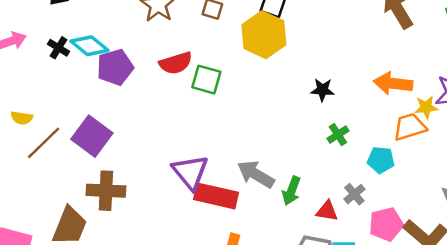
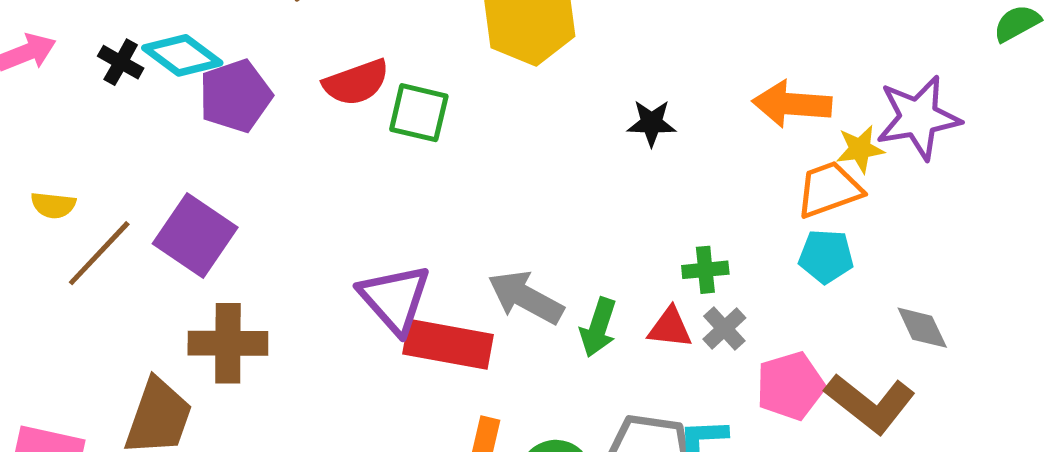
green cross: (338, 135) -> (705, 270), moved, turned 30
cyan pentagon: (381, 160) -> (826, 256), moved
red triangle: (327, 211) -> (670, 328), moved

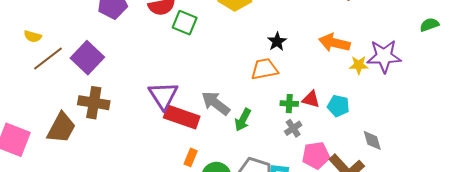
black star: (652, 123) -> (277, 42), turned 30
orange trapezoid: (829, 189) -> (264, 69), moved
red triangle: (670, 328) -> (311, 99), moved

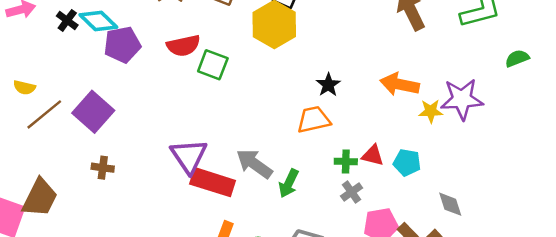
brown cross: (94, 103) -> (103, 168), size x0.6
brown trapezoid: (61, 128) -> (40, 198), moved

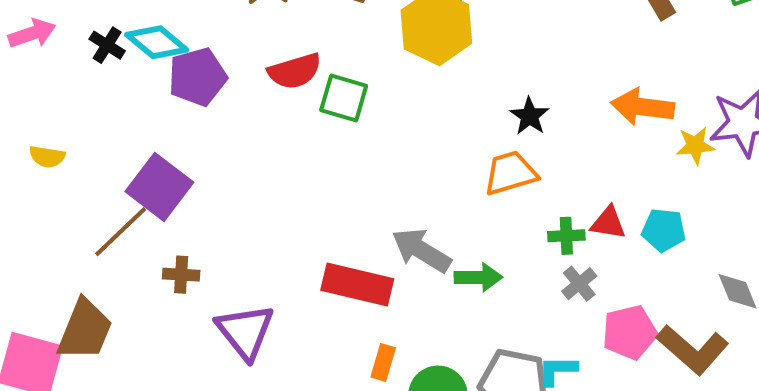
brown line: (44, 114) -> (121, 232), moved
purple triangle: (189, 156) -> (245, 332), moved
green arrow: (289, 183) -> (478, 277), turned -112

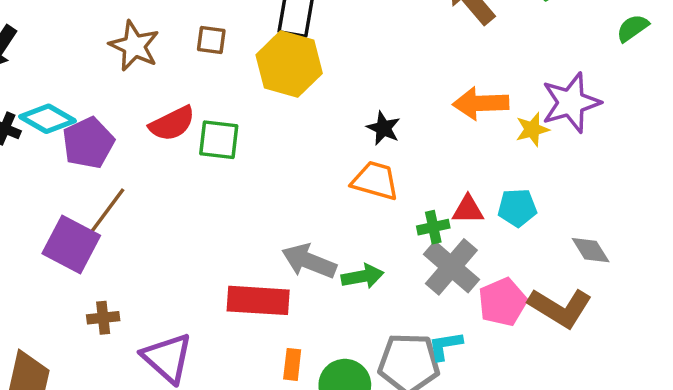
orange trapezoid: (510, 173) -> (375, 181), turned 42
brown line: (121, 232) -> (106, 213), moved
gray cross: (579, 284) -> (451, 267), size x1.8

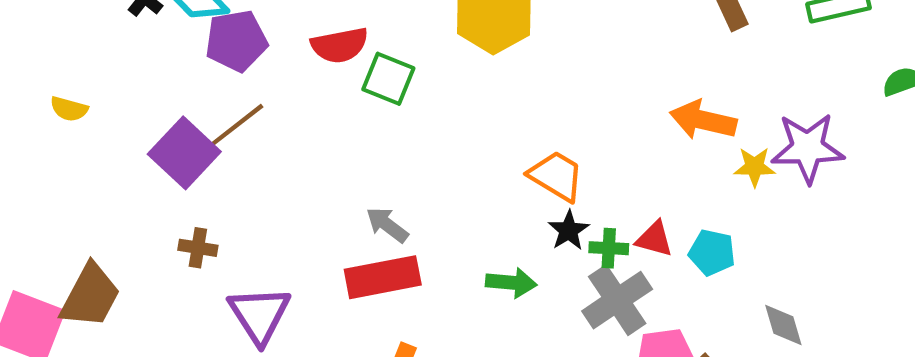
black star: (383, 128) -> (569, 230), moved
gray arrow: (309, 261) -> (387, 225), moved, size x0.7
red rectangle: (258, 300) -> (383, 277), turned -30

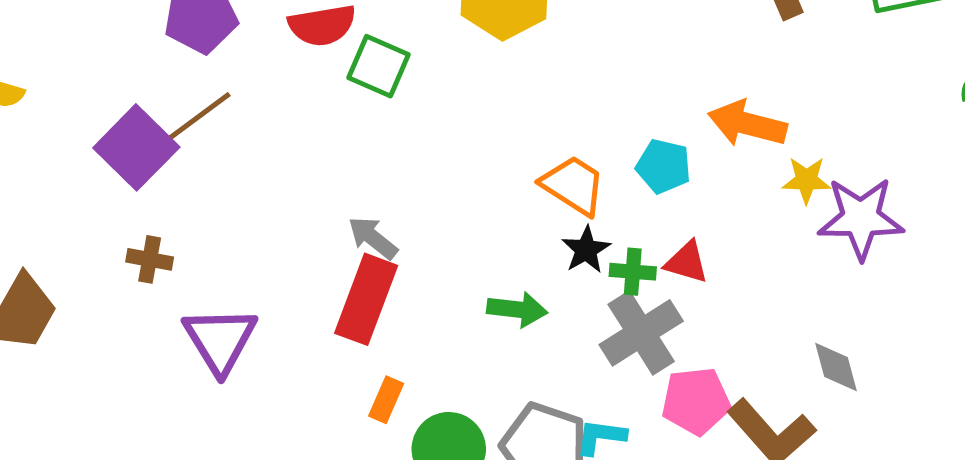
purple star: (808, 148) -> (861, 218), moved
cyan pentagon: (712, 253) -> (664, 166), moved
red rectangle: (383, 277) -> (366, 299), turned -60

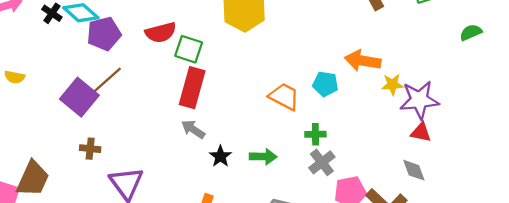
black star: (586, 250) -> (220, 156), moved
red triangle: (687, 262) -> (421, 132), moved
red rectangle: (366, 299) -> (192, 88), moved
gray cross: (641, 333) -> (322, 162), size x0.7

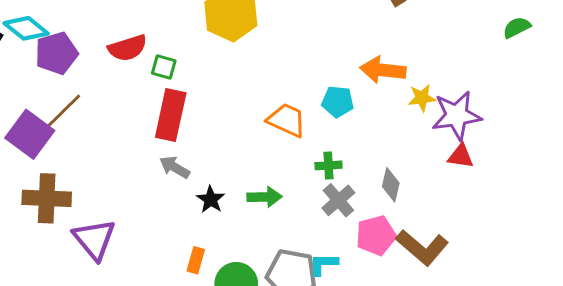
green square: (189, 49) -> (164, 67), size x0.7
brown cross: (90, 149) -> (47, 198), size x1.8
gray diamond: (414, 170) -> (391, 185), moved, turned 36

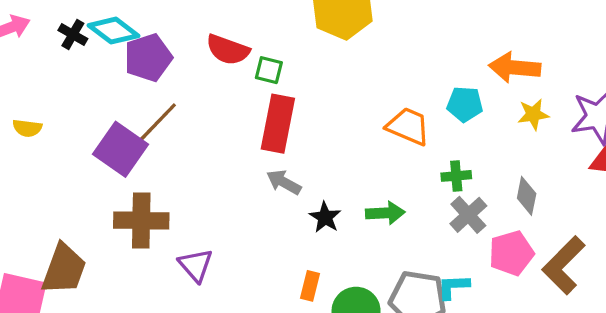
red semicircle: (128, 48) -> (228, 50), turned 39
yellow star: (422, 98) -> (533, 114), moved
purple triangle: (94, 239) -> (196, 265), size x0.7
brown L-shape: (422, 247) -> (564, 265), turned 96

